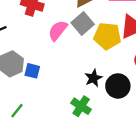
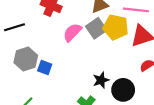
yellow pentagon: (107, 36) -> (116, 27), moved

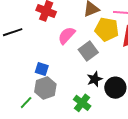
gray square: (96, 28) -> (88, 51), moved
gray hexagon: (26, 59) -> (45, 88), moved

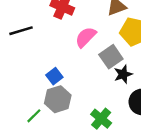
blue square: (42, 69) -> (54, 76), turned 32
black star: (95, 79) -> (123, 74), moved

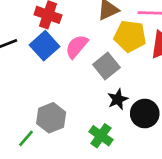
black star: (123, 74) -> (118, 99), moved
blue square: (54, 76) -> (45, 46), moved, size x1.5

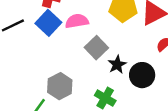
pink semicircle: (77, 46) -> (77, 21), turned 45
gray square: (106, 66) -> (96, 48), moved

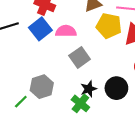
black star: (117, 65) -> (89, 89), moved

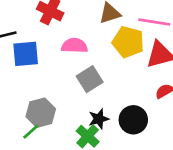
blue square: (40, 29) -> (26, 54), moved, turned 30
green line: (21, 102) -> (31, 132), moved

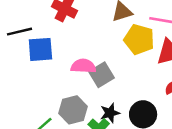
pink semicircle: (74, 46) -> (83, 66), moved
gray hexagon: (41, 113) -> (73, 110), moved

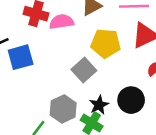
yellow pentagon: (139, 39) -> (106, 43), moved
pink semicircle: (83, 66) -> (62, 22), moved

